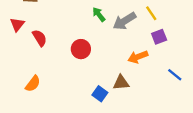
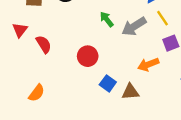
blue square: (100, 94) -> (108, 83), moved

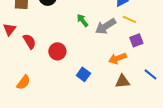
yellow line: (163, 18) -> (129, 19), turned -32
red circle: (88, 56) -> (57, 51), moved
brown triangle: (130, 92) -> (122, 81), moved

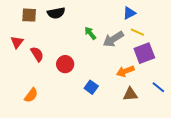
purple square: (136, 40) -> (144, 53), size x1.5

